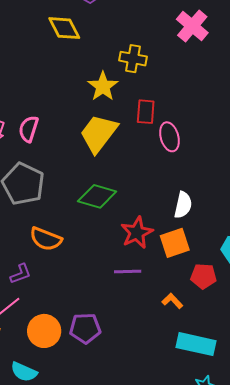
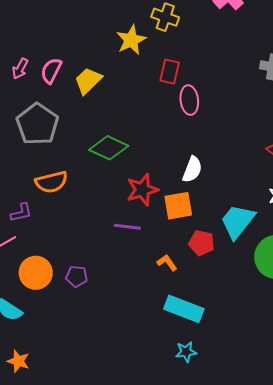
yellow trapezoid: (99, 133) -> (88, 81), moved, size x0.7
orange semicircle: (46, 239) -> (51, 182), turned -44
purple pentagon: (85, 328) -> (77, 276), size x0.7

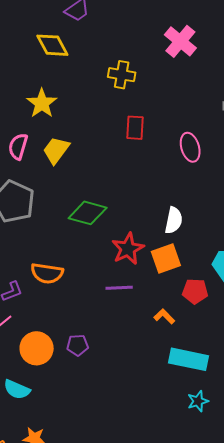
yellow star: (131, 40) -> (42, 103), moved
pink ellipse: (189, 100) -> (190, 147), moved
orange semicircle: (51, 182) -> (47, 273), moved, turned 32

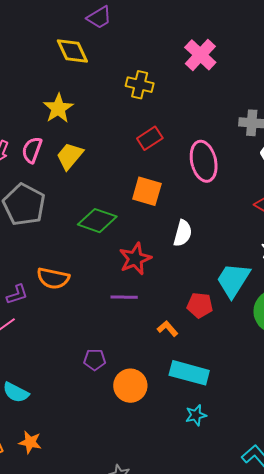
red rectangle: (135, 128) -> (150, 138), turned 50
pink ellipse: (190, 147) -> (204, 161), size x1.4
orange square: (166, 258) -> (147, 191), moved, turned 32
purple pentagon: (78, 345) -> (95, 360), moved
orange circle: (37, 348) -> (130, 386), moved

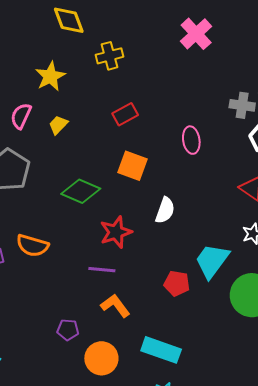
yellow cross: (140, 85) -> (109, 56), moved, turned -32
red rectangle: (150, 138) -> (125, 114), moved
yellow trapezoid: (70, 156) -> (58, 125), size x0.7
pink ellipse: (204, 161) -> (191, 140), size x0.7
orange L-shape: (168, 329) -> (115, 306), moved, size x1.4

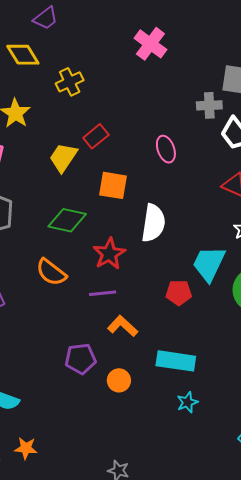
yellow trapezoid: (58, 125) -> (63, 157), moved, size x1.5
white semicircle: (165, 210) -> (153, 223), size x1.4
orange semicircle: (32, 245) -> (51, 272), moved, turned 32
purple pentagon: (68, 330) -> (81, 359), size x1.4
orange circle: (101, 358) -> (119, 380), size x0.7

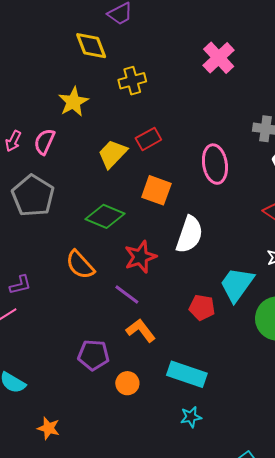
pink ellipse: (166, 149) -> (215, 164), size x1.4
purple line: (103, 293) -> (127, 295), turned 32
orange star: (26, 448) -> (49, 428), moved

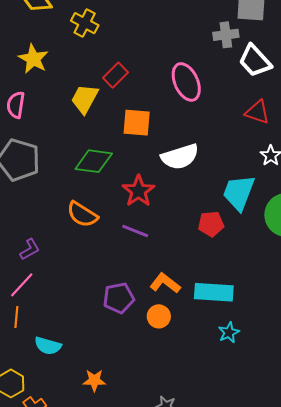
yellow cross: (132, 81) -> (85, 23), turned -32
white semicircle: (189, 235) -> (180, 157), turned 69
orange L-shape: (141, 330) -> (165, 283), moved

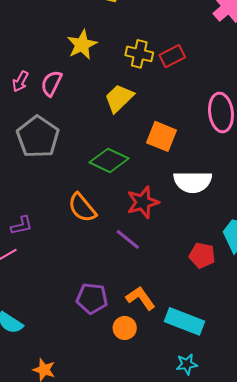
yellow cross: (85, 23) -> (139, 54), moved, turned -32
red rectangle: (115, 75) -> (172, 56), moved

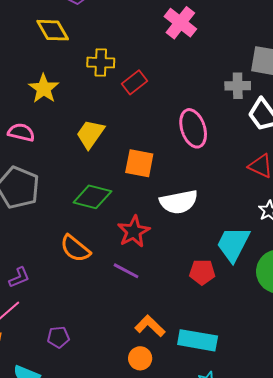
yellow cross: (139, 54) -> (101, 63), moved
pink semicircle: (51, 83) -> (21, 132), turned 88
purple pentagon: (92, 298) -> (58, 337), moved, size x0.7

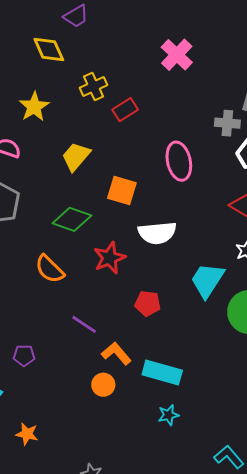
yellow cross: (101, 63) -> (94, 86), turned -32
purple line: (126, 271) -> (84, 324), moved
red pentagon: (202, 272) -> (148, 303), moved

